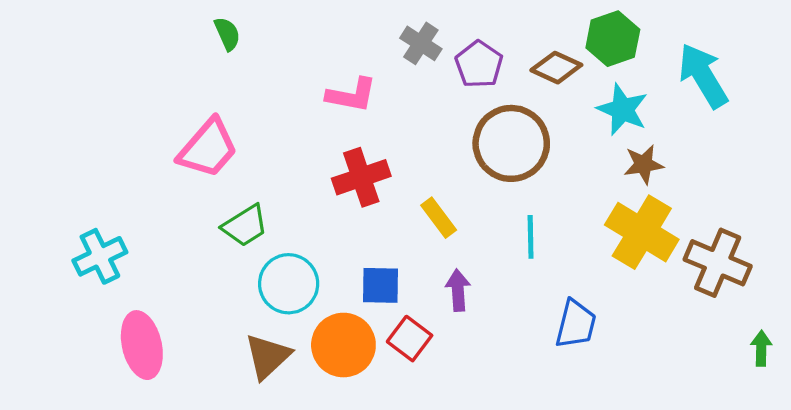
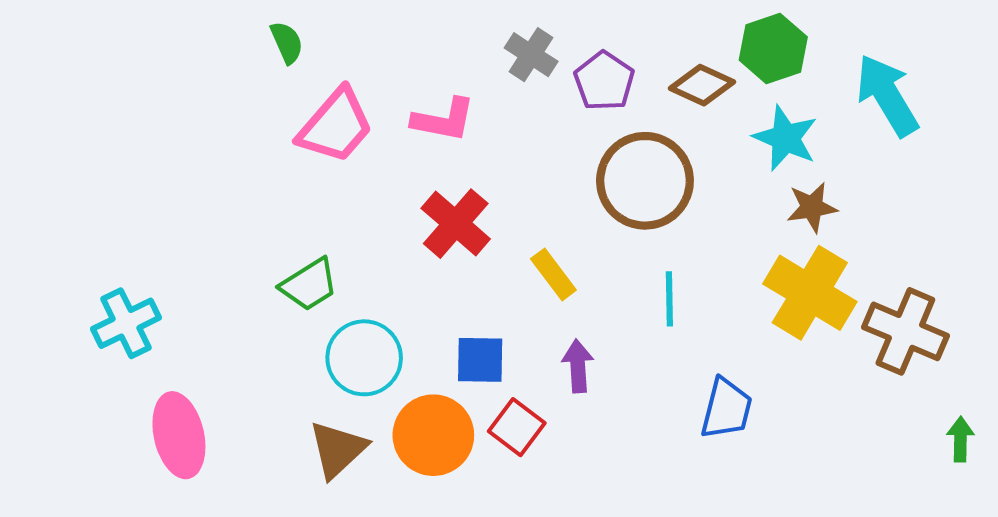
pink trapezoid: (208, 148) -> (336, 126), moved
red cross: (361, 177) -> (456, 224), turned -30

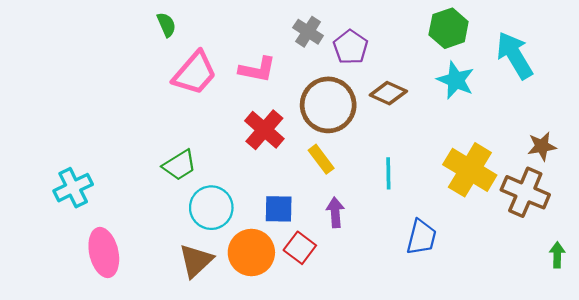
brown diamond: (702, 85) -> (388, 93), moved
brown circle: (645, 181) -> (328, 105), moved
brown star: (812, 207) -> (542, 146), moved

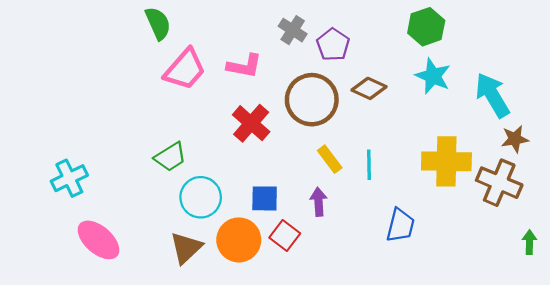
green semicircle: (166, 25) -> (158, 23), size x1.4
cyan arrow: (515, 55) -> (492, 95), moved
yellow rectangle: (321, 159) -> (330, 159), moved
yellow cross: (470, 170) -> (446, 161), turned -30
pink ellipse: (104, 253) -> (98, 240), turned -36

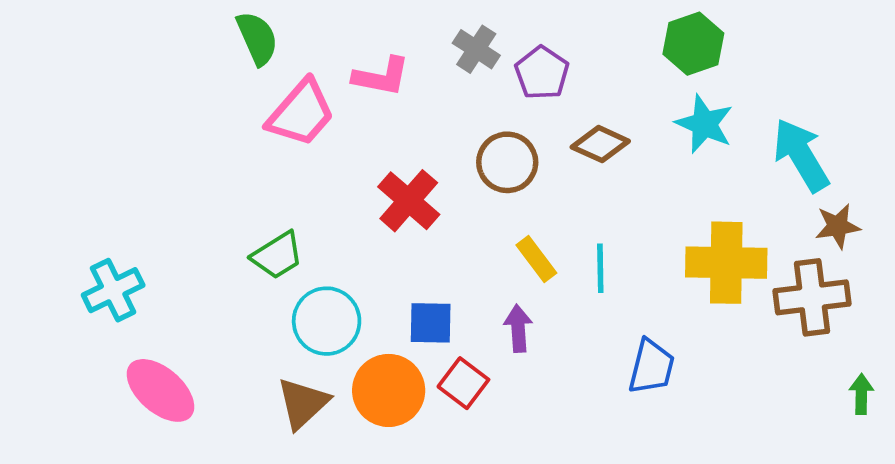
pink L-shape: (244, 66) -> (381, 77), moved
brown circle: (312, 100) -> (507, 162), size x0.7
brown cross: (499, 183) -> (812, 297), turned -30

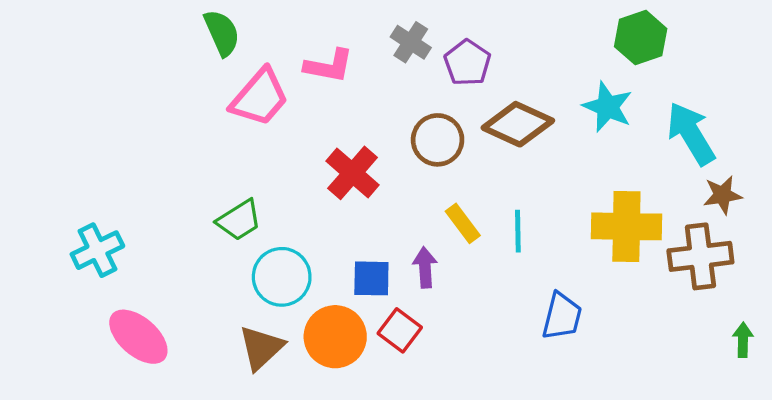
green hexagon: (693, 44) -> (641, 38), moved
brown diamond: (600, 144) -> (518, 124), size x1.4
purple arrow: (518, 328) -> (425, 267), moved

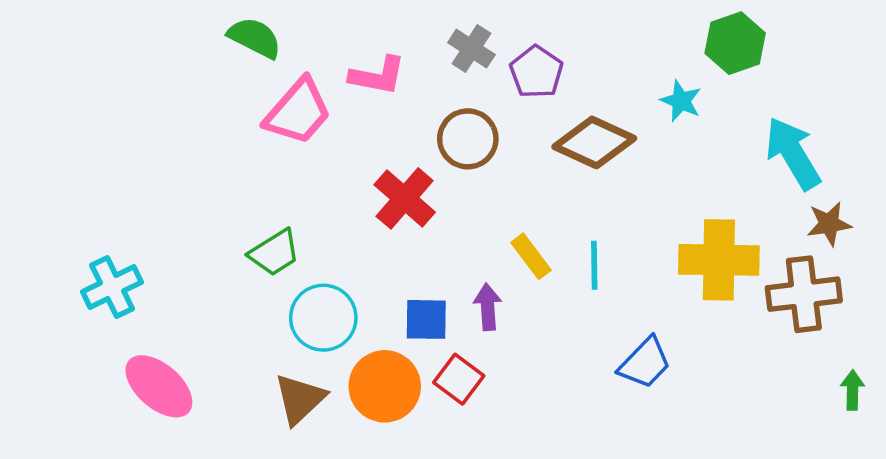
green semicircle: (222, 33) -> (255, 38), turned -39
cyan star: (608, 107) -> (681, 101), moved, size x0.7
brown circle: (438, 140) -> (468, 139), moved
blue trapezoid: (562, 316) -> (645, 363), turned 30

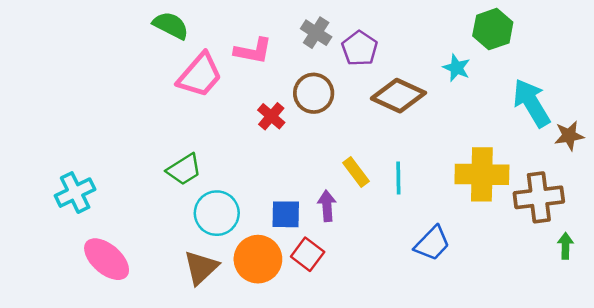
red cross: (405, 198) -> (271, 116), moved, size x0.7
brown star: (829, 224) -> (569, 136), moved
green arrow: (853, 390) -> (565, 246), moved

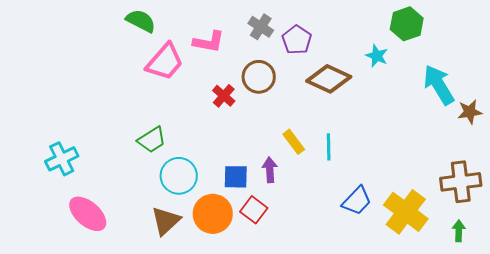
yellow cross: (482, 174) -> (406, 212), moved, turned 36
brown cross: (539, 197) -> (461, 182), moved
green arrow: (565, 246) -> (459, 231), moved

